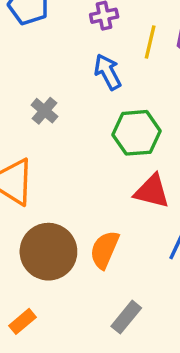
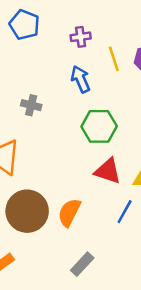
yellow line: (150, 42) -> (114, 59), turned -35
gray cross: (44, 111) -> (31, 105), turned -30

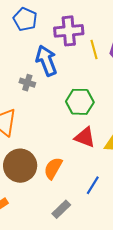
purple cross: (81, 37) -> (69, 31), size x1.8
blue arrow: (81, 79) -> (46, 61), moved, size x1.4
blue line: (125, 212) -> (93, 185), moved

